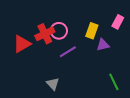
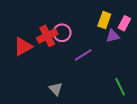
yellow rectangle: (92, 31) -> (104, 20), moved
purple triangle: (103, 45) -> (113, 36), moved
purple line: (68, 52) -> (83, 55), moved

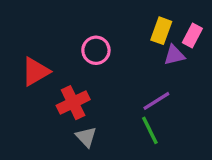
red cross: (47, 36) -> (73, 103), moved
purple line: (83, 55) -> (156, 101), moved
green line: (120, 87) -> (150, 130), moved

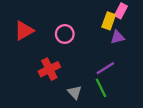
pink rectangle: (192, 36) -> (121, 11), moved
red triangle: (36, 72) -> (24, 31), moved
gray triangle: (86, 137) -> (75, 92), moved

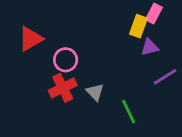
pink circle: (65, 34) -> (66, 60), moved
purple line: (105, 68) -> (165, 77), moved
gray triangle: (75, 92) -> (95, 92), moved

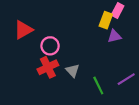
purple line: (165, 77) -> (126, 79), moved

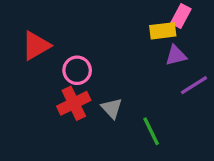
yellow rectangle: (106, 20) -> (163, 31), turned 63
purple line: (126, 79) -> (194, 85), moved

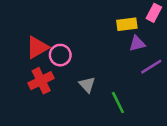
pink rectangle: (181, 16) -> (154, 13), moved
red triangle: (36, 46) -> (37, 47), moved
red cross: (74, 103) -> (41, 81), moved

